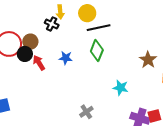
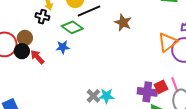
green diamond: (97, 51) -> (72, 27), moved, turned -65
brown star: (148, 60) -> (123, 22), moved
cyan star: (120, 88) -> (106, 96), moved

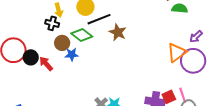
brown star: (123, 22) -> (118, 32), moved
brown circle: (25, 38) -> (62, 43), moved

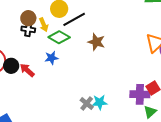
yellow arrow: (59, 10) -> (44, 25), moved
brown star: (118, 32) -> (96, 42), moved
brown circle: (62, 43) -> (28, 18), moved

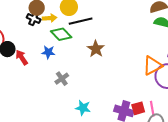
yellow arrow: (44, 25) -> (50, 18), turned -88
gray cross: (87, 103) -> (62, 79), moved

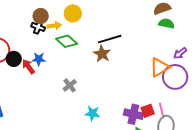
black line: (81, 21) -> (110, 39), moved
blue star: (48, 52) -> (39, 59), moved

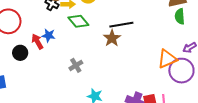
green semicircle: (166, 24) -> (180, 16), turned -112
black circle: (14, 59) -> (20, 53), moved

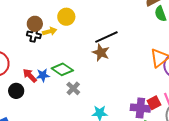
green diamond: (78, 21) -> (62, 69), moved
blue star: (49, 35) -> (43, 75), moved

